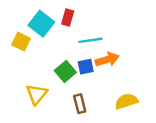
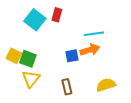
cyan line: (90, 40) -> (94, 34), moved
yellow square: (21, 42) -> (14, 56), moved
green square: (65, 71) -> (28, 59), moved, turned -30

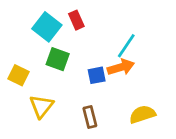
red rectangle: (57, 15) -> (76, 20), turned -40
cyan line: (94, 34) -> (126, 46), turned -48
green square: (28, 59) -> (58, 59), moved

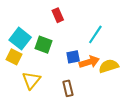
cyan square: (47, 27) -> (20, 39), moved
orange arrow: (121, 67) -> (89, 62), moved
yellow semicircle: (142, 114) -> (109, 66), moved

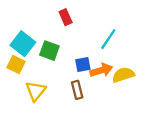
brown rectangle: (68, 88) -> (77, 90), moved

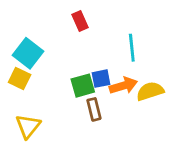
cyan line: (108, 39) -> (132, 48), turned -40
green square: (49, 51) -> (83, 86), moved, turned -36
yellow triangle: (36, 91) -> (28, 126), moved

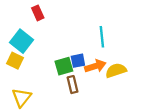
red rectangle: (80, 21) -> (38, 13), moved

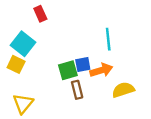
yellow semicircle: (116, 70) -> (123, 90), moved

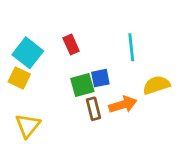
red rectangle: (40, 14) -> (71, 44), moved
orange arrow: (101, 70) -> (123, 105), moved
yellow semicircle: (123, 90) -> (156, 85), moved

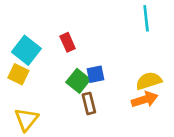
cyan line: (131, 47) -> (146, 18), moved
green square: (82, 85) -> (78, 81), turned -35
orange arrow: (123, 105) -> (145, 99), moved

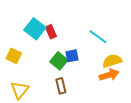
cyan line: (146, 18) -> (98, 37), moved, turned -48
cyan square: (26, 50) -> (35, 29), moved
brown rectangle: (89, 103) -> (61, 86), moved

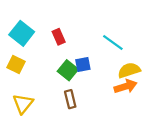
cyan square: (35, 29) -> (22, 33), moved

